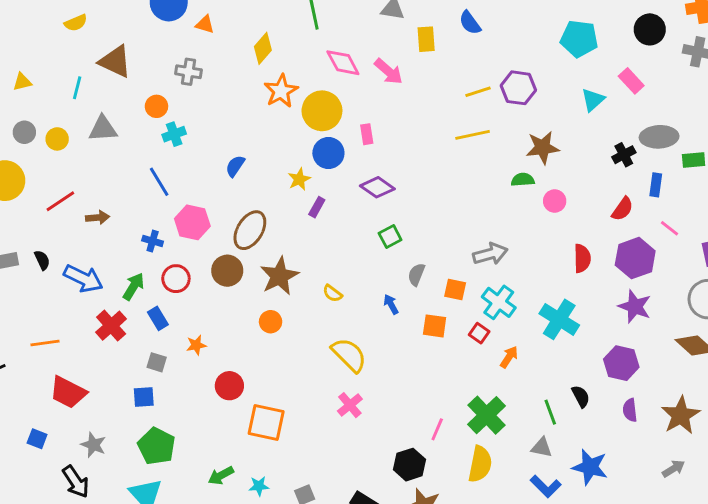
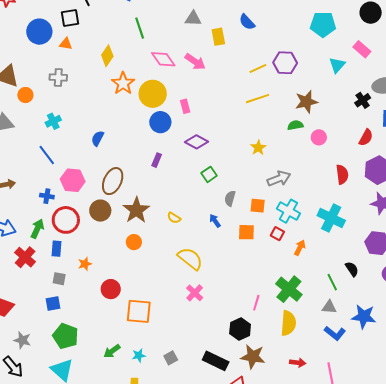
orange circle: (156, 106) -> (25, 95), moved
yellow star: (299, 179) -> (258, 148), moved
red circle: (176, 279) -> (66, 220), size x1.4
blue rectangle: (158, 318) -> (57, 249), turned 42

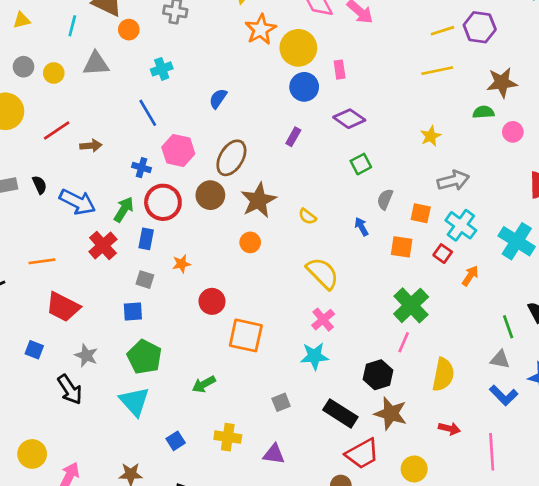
green cross: (289, 289) -> (411, 305), moved
cyan star: (139, 355) -> (314, 356), moved, size x1.5

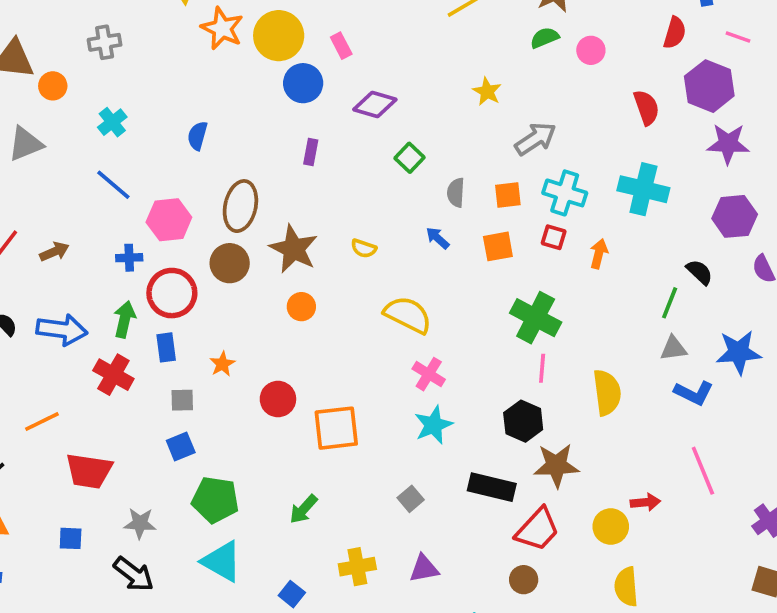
green line: (508, 327) -> (670, 303), turned 60
red arrow: (449, 429) -> (645, 502), moved

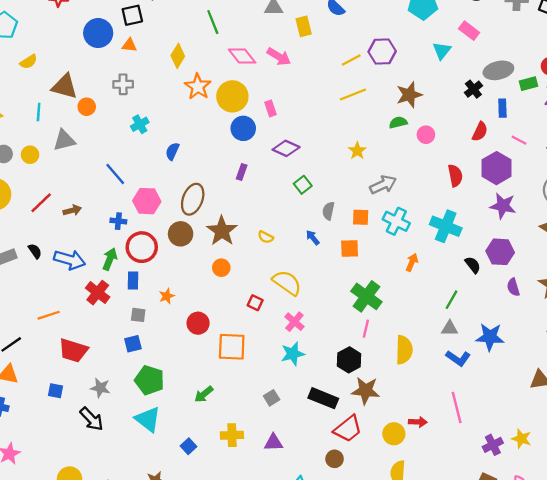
cyan cross: (112, 122) -> (140, 124), moved
red square: (554, 237) -> (255, 303), moved
black semicircle: (700, 272) -> (473, 265), moved

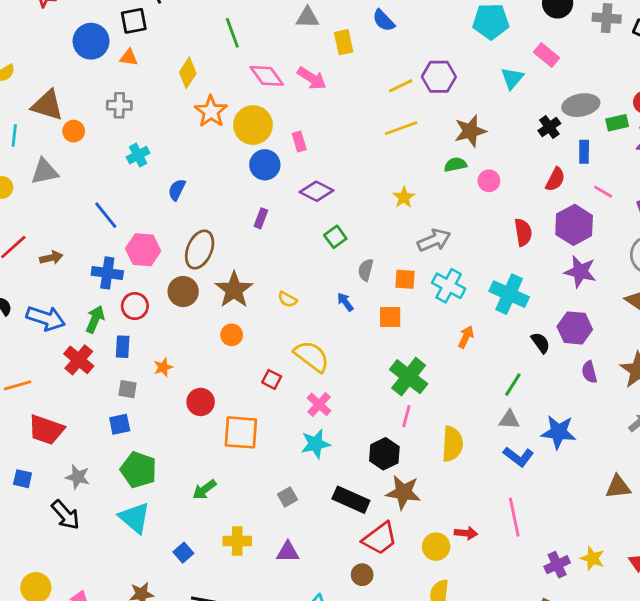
blue cross: (118, 221) -> (107, 273), size x1.5
red circle: (142, 247) -> (135, 306), size x0.7

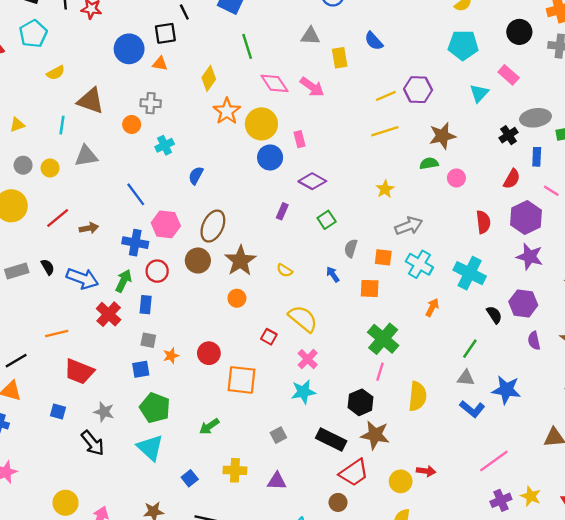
orange circle: (74, 131) -> (132, 124), moved
purple rectangle: (261, 218) -> (282, 211), moved
orange star: (163, 367) -> (171, 356), moved
pink line: (514, 517) -> (494, 461), moved, turned 64

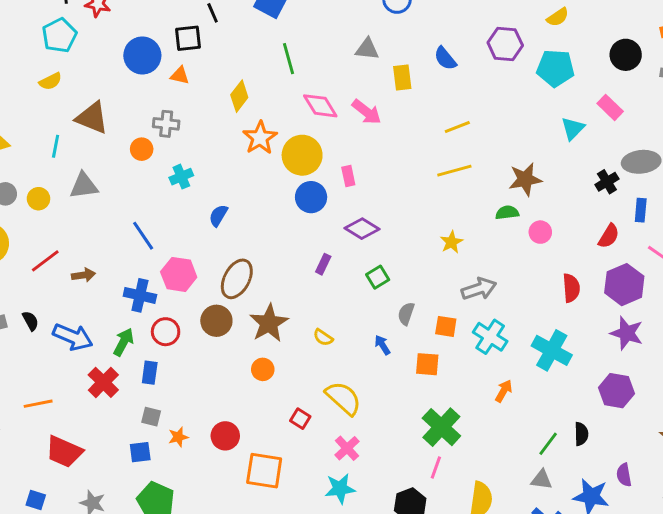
cyan pentagon: (33, 34) -> (59, 35), moved
purple hexagon: (418, 90) -> (505, 44), moved
black semicircle: (494, 315) -> (581, 434), moved, turned 30
purple semicircle: (534, 341) -> (624, 475), moved

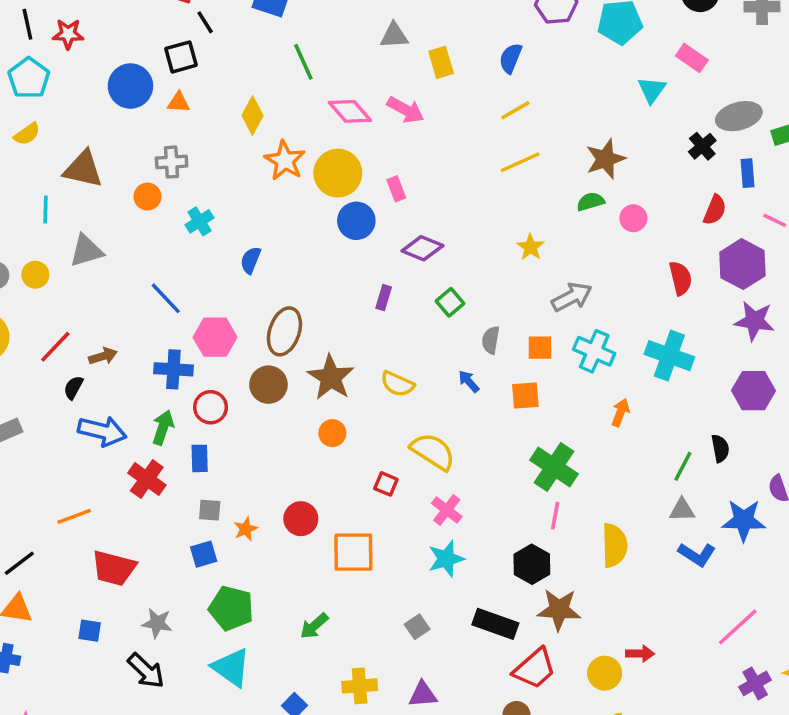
blue semicircle: (445, 58) -> (511, 58), moved, turned 70
black semicircle: (30, 321) -> (73, 387), moved, turned -114
yellow semicircle: (323, 337) -> (397, 384), size x1.4

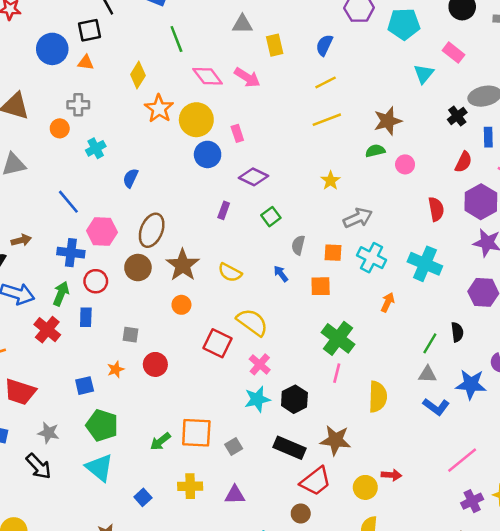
red square: (386, 484) -> (217, 343), size x1.6
gray square: (210, 510) -> (131, 335), moved
orange square: (353, 552) -> (196, 433), moved
black hexagon: (532, 564) -> (294, 399), moved

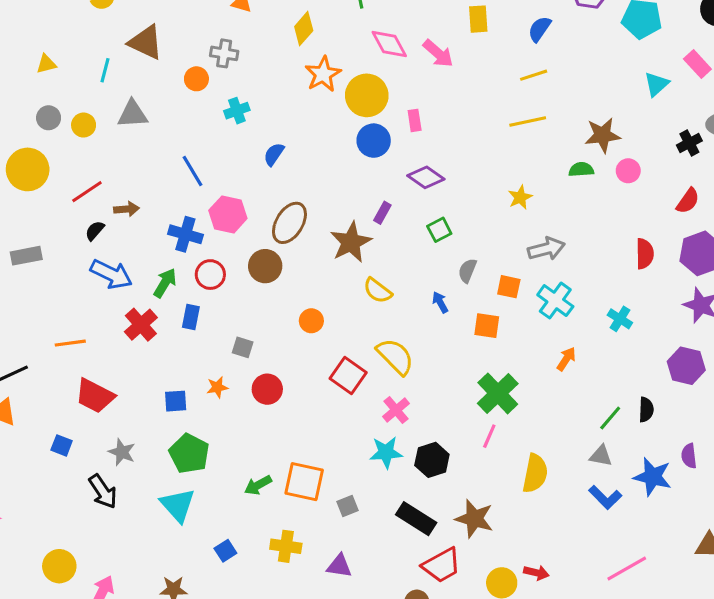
pink circle: (405, 164) -> (628, 171), moved
cyan cross: (425, 264) -> (620, 319), size x0.6
brown star: (183, 265) -> (351, 242), moved

